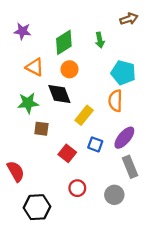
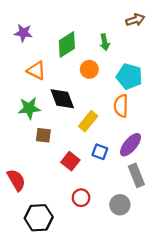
orange circle: (69, 69) -> (89, 69), moved

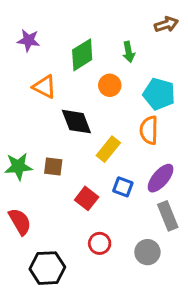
green star: (29, 108) -> (18, 167), moved

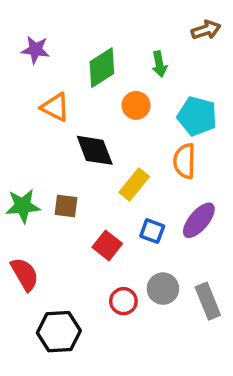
gray rectangle: (168, 216) -> (208, 301), moved
gray circle: (147, 252) -> (163, 289), moved

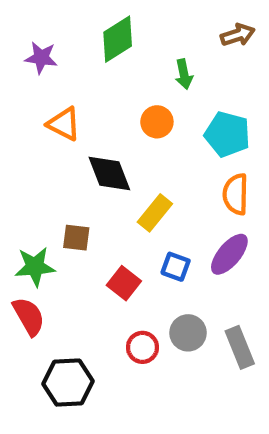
green diamond: (102, 68) -> (118, 39), moved
orange semicircle: (184, 161) -> (236, 194), moved
green star: (23, 206) -> (35, 267), moved

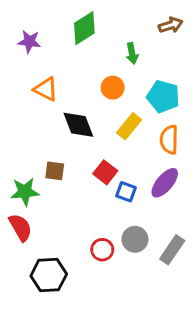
yellow rectangle: (155, 213) -> (129, 126), moved
red square: (124, 283) -> (105, 172), moved
gray rectangle: (240, 347) -> (172, 250), turned 56

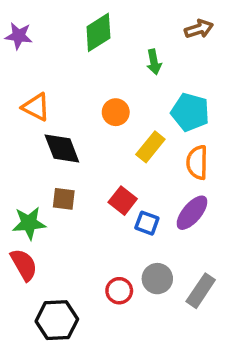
purple star: (29, 41) -> (19, 36), moved
orange circle: (113, 88) -> (116, 112), moved
orange triangle: (46, 89) -> (36, 107), moved
black diamond: (78, 125) -> (62, 149), moved

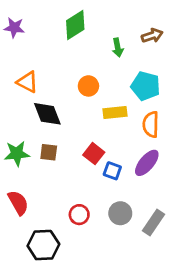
brown arrow: (199, 29) -> (152, 36), moved
yellow rectangle: (150, 147) -> (115, 112), turned 45
green star: (29, 223) -> (17, 154), moved
red circle: (119, 291) -> (79, 215), moved

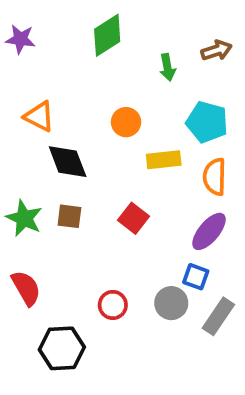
green star: (17, 154) -> (24, 218), turned 30
blue square: (112, 171) -> (196, 277), moved

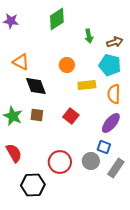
brown arrow: (217, 50) -> (115, 42), moved
red circle: (113, 305) -> (60, 162), size x1.5

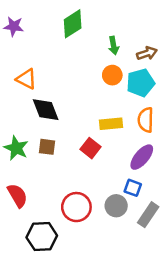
orange circle: (67, 65) -> (112, 75), moved
cyan pentagon: (110, 65) -> (140, 83), turned -30
yellow rectangle: (87, 85) -> (111, 124), moved

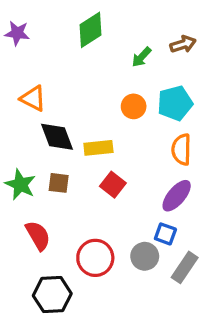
green arrow: (114, 46) -> (142, 57), turned 54
brown arrow: (147, 53) -> (183, 44), moved
orange circle: (112, 75) -> (134, 106), moved
yellow rectangle: (111, 124) -> (98, 148), moved
red semicircle: (17, 195) -> (38, 236), moved

